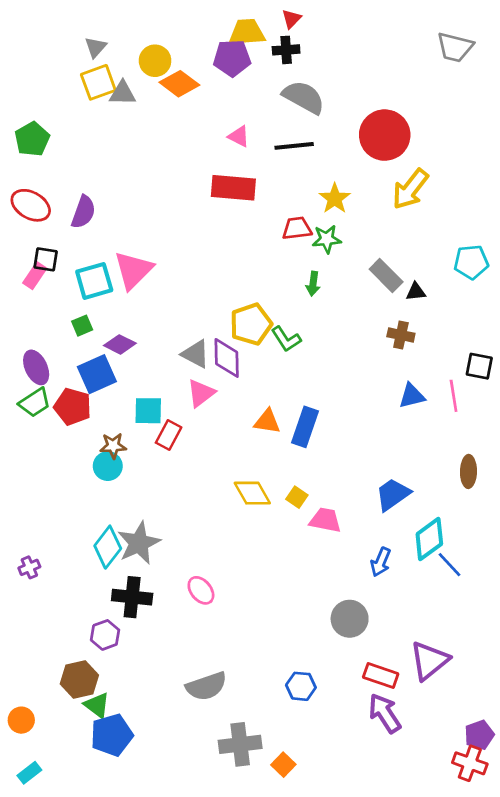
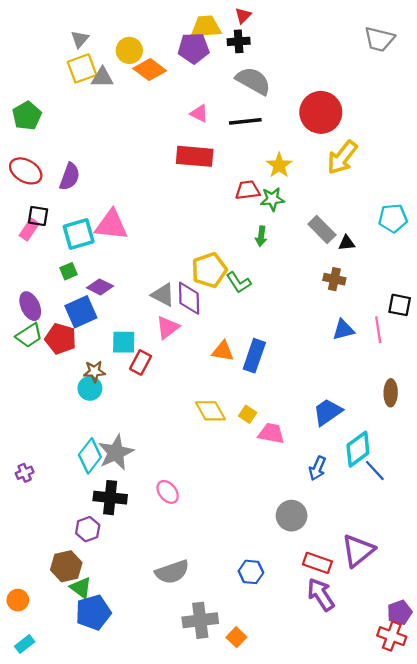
pink triangle: (133, 270) -> (111, 225), turned 51

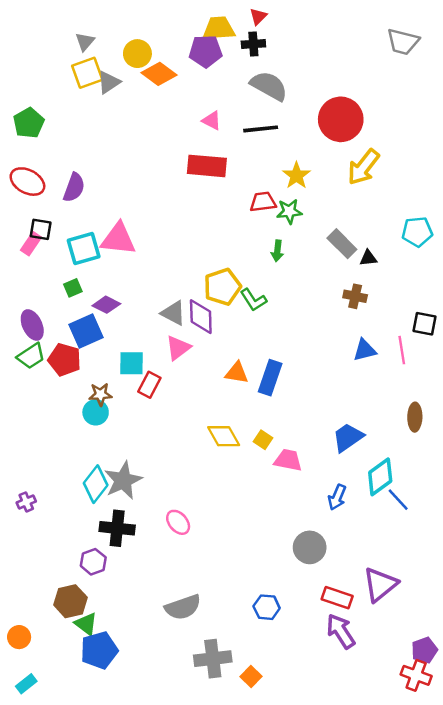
gray triangle: (102, 77) -> (109, 82), turned -35

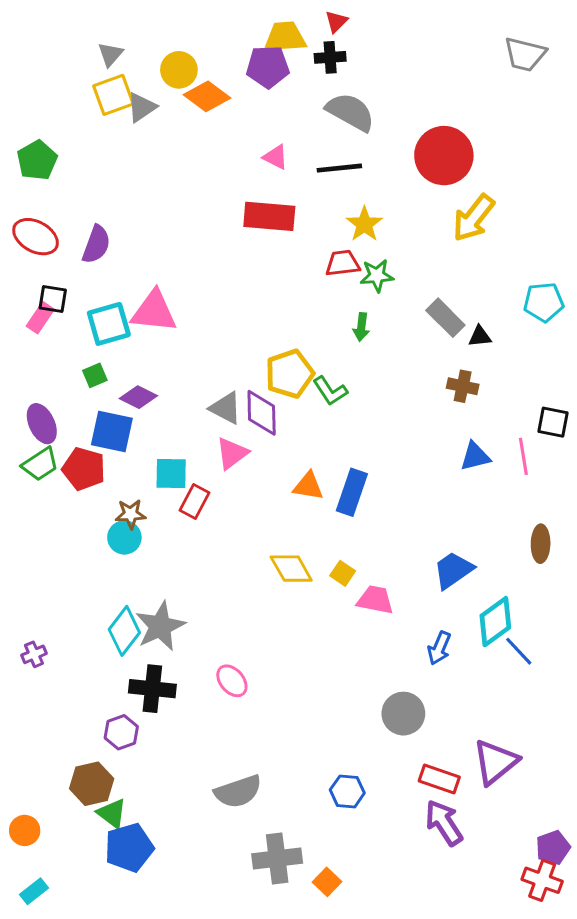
yellow star: (296, 176) -> (364, 224), moved
blue square: (86, 331) -> (112, 431), turned 36

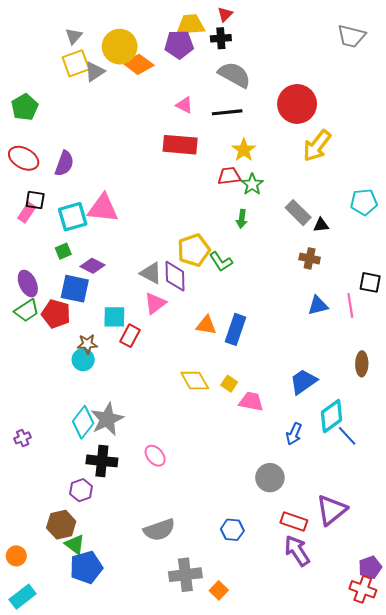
yellow circle: (179, 70) -> (120, 47), size x1.4
green star: (377, 276) -> (252, 184), turned -30
cyan rectangle: (34, 891) -> (23, 597), size x1.4

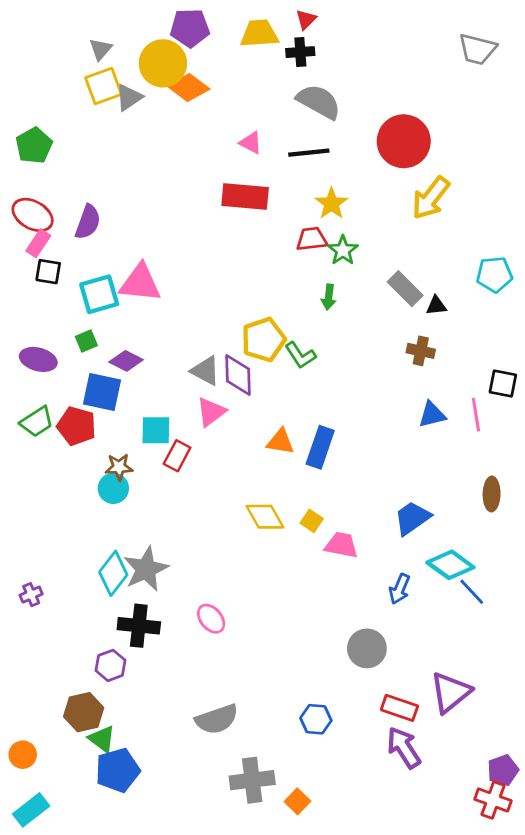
purple pentagon: (179, 44) -> (190, 28), moved
pink rectangle: (27, 213) -> (38, 243), moved
purple ellipse: (28, 283) -> (38, 359), moved, turned -50
cyan diamond: (331, 416) -> (450, 565), turned 72

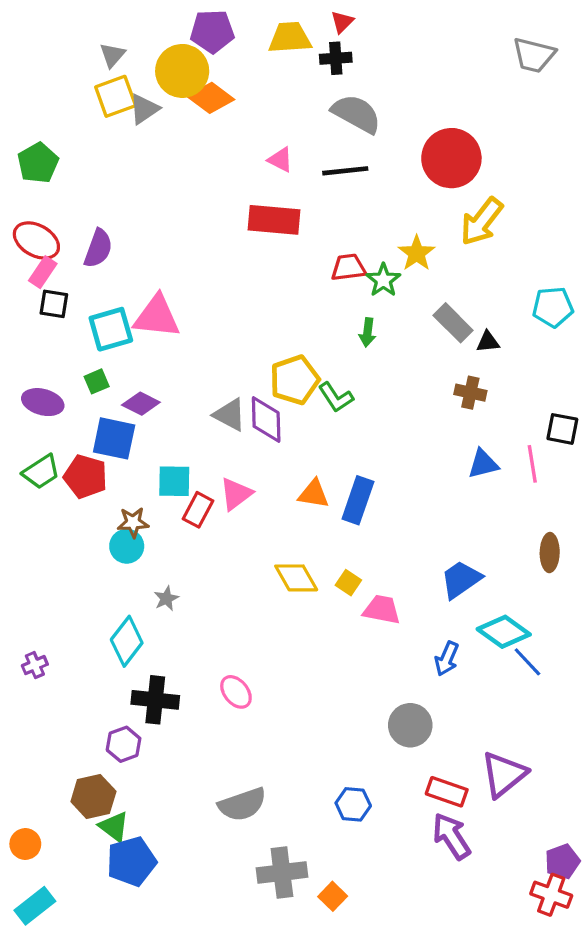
yellow star: (331, 204) -> (417, 253), moved
pink triangle: (211, 412) -> (236, 494), moved
gray star: (146, 569) -> (166, 598), moved, size x0.5

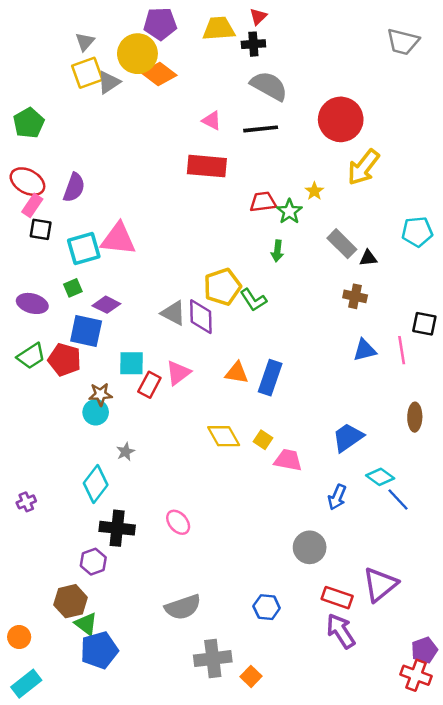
yellow star: (417, 253) -> (314, 191), size x0.7
cyan diamond: (504, 632) -> (380, 477), size x0.7

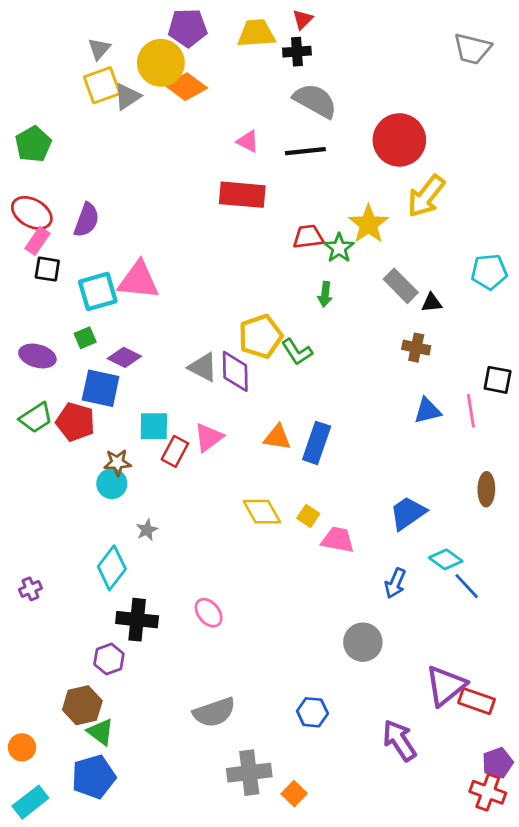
yellow star: (314, 191) -> (368, 224), size x1.8
red rectangle: (337, 598) -> (477, 701), moved
blue pentagon: (99, 650) -> (94, 777), moved

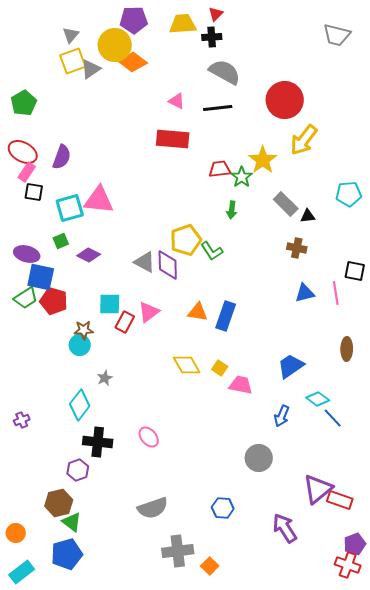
blue square: (101, 388) -> (41, 277), moved

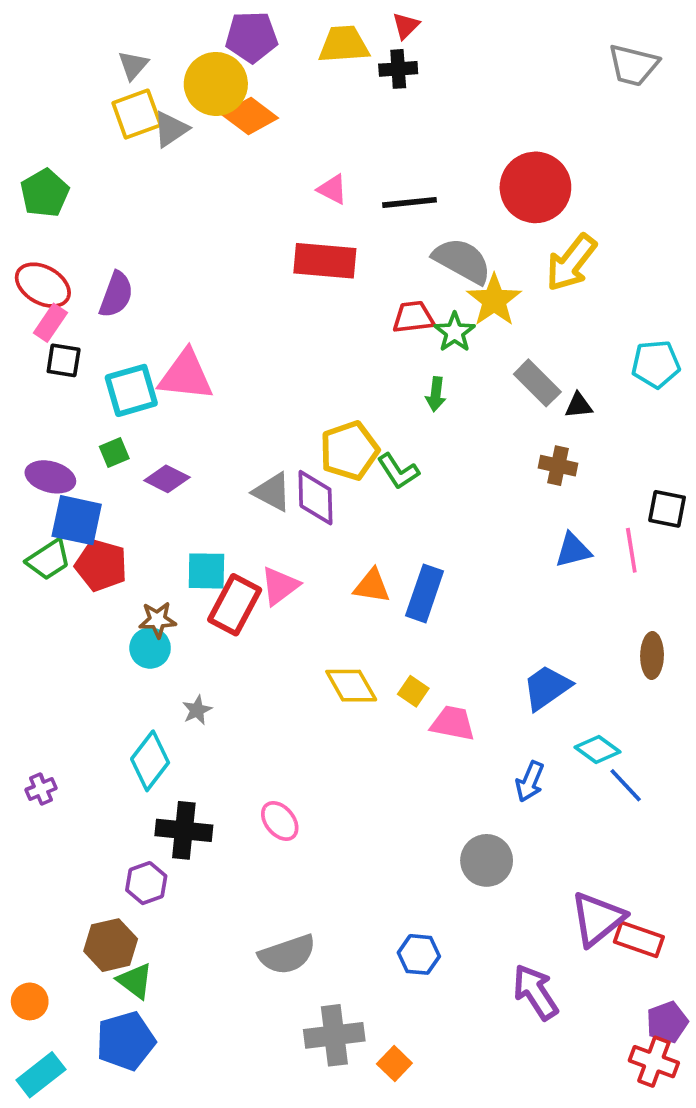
gray semicircle: (225, 72) -> (462, 261), moved
red rectangle: (125, 322) -> (235, 605), size x1.4

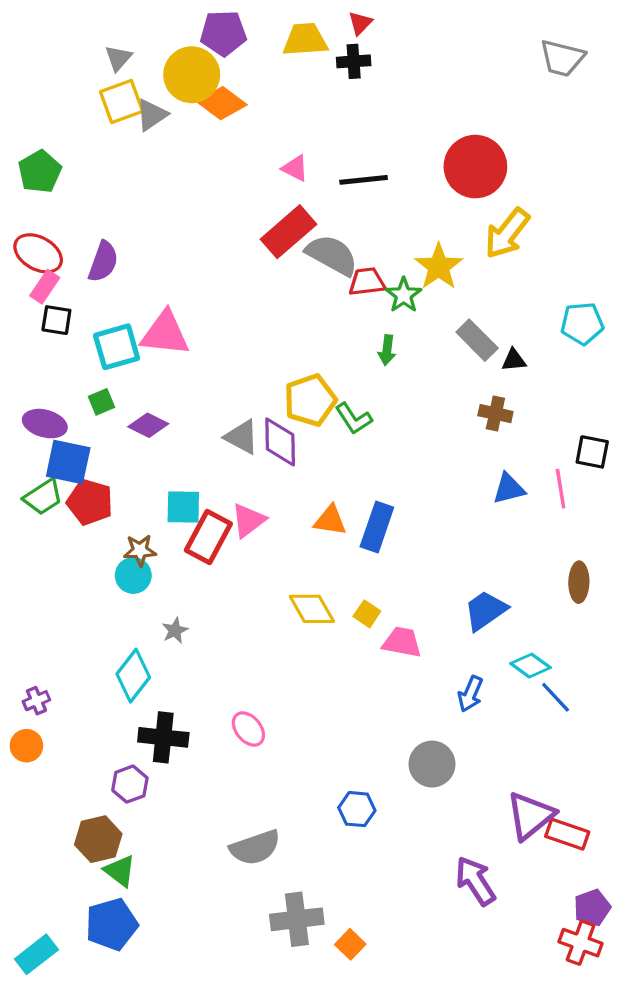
red rectangle: (325, 261) -> (288, 232), turned -46
gray semicircle: (462, 261) -> (332, 255), moved
blue hexagon: (419, 954) -> (357, 809), moved
orange circle: (30, 1001) -> (26, 746), moved

